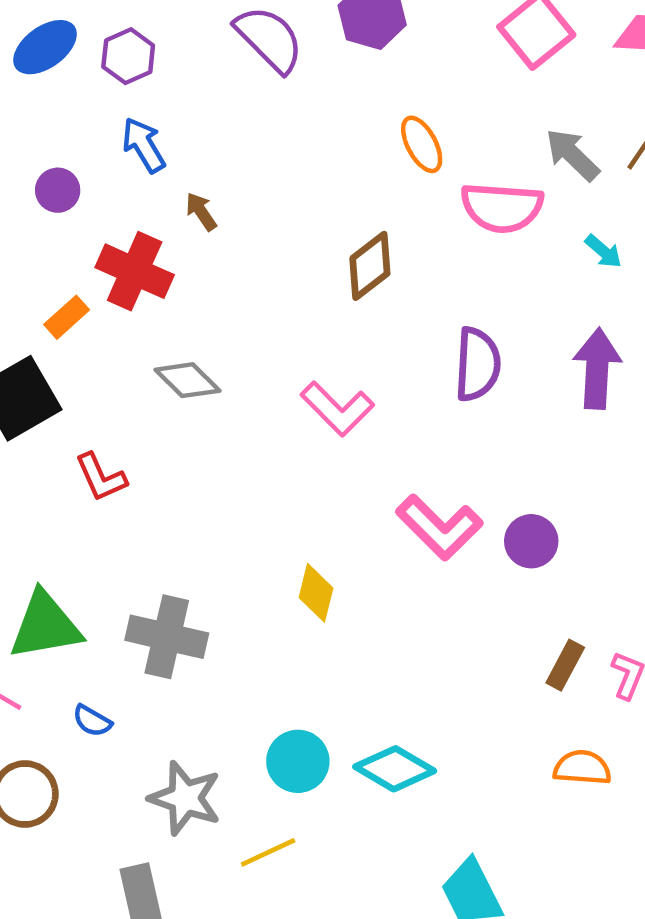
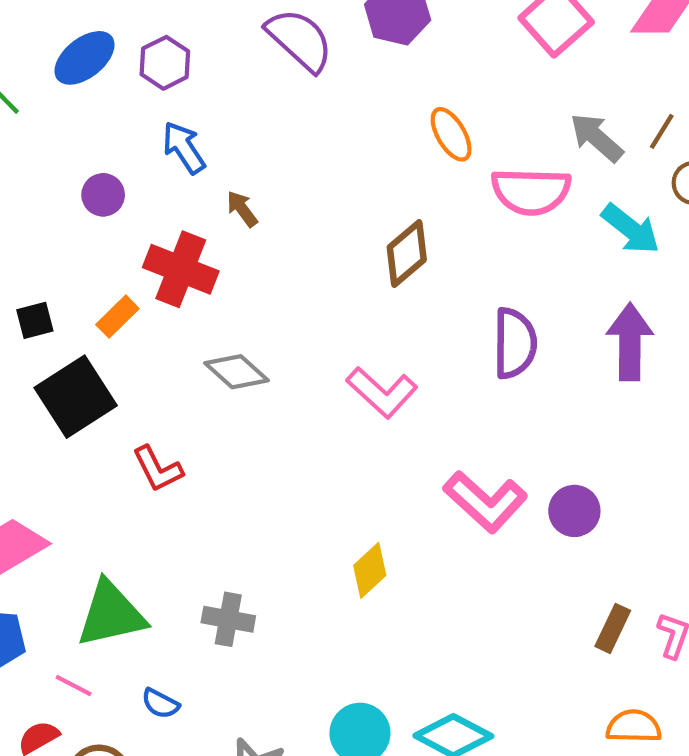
cyan arrow: (603, 251) -> (631, 229), size x1.6
yellow diamond: (316, 593) -> (370, 570), turned 36
gray cross: (167, 637) -> (228, 619), size x0.7

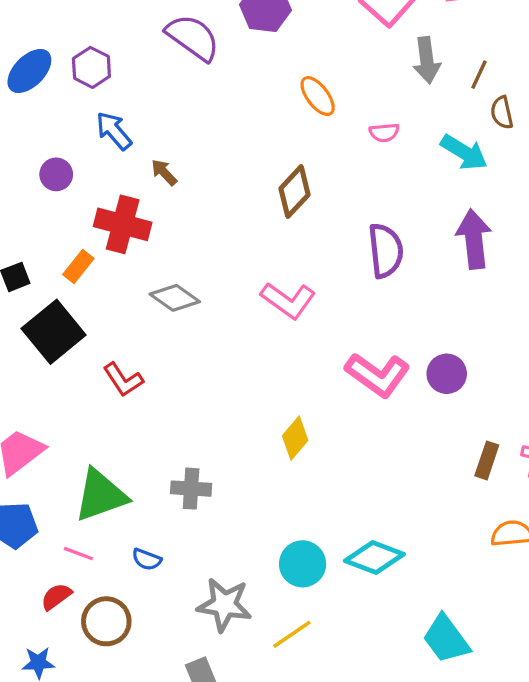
gray arrow: (597, 137) -> (427, 60), moved, turned -132
pink semicircle: (531, 191) -> (384, 133), size x0.5

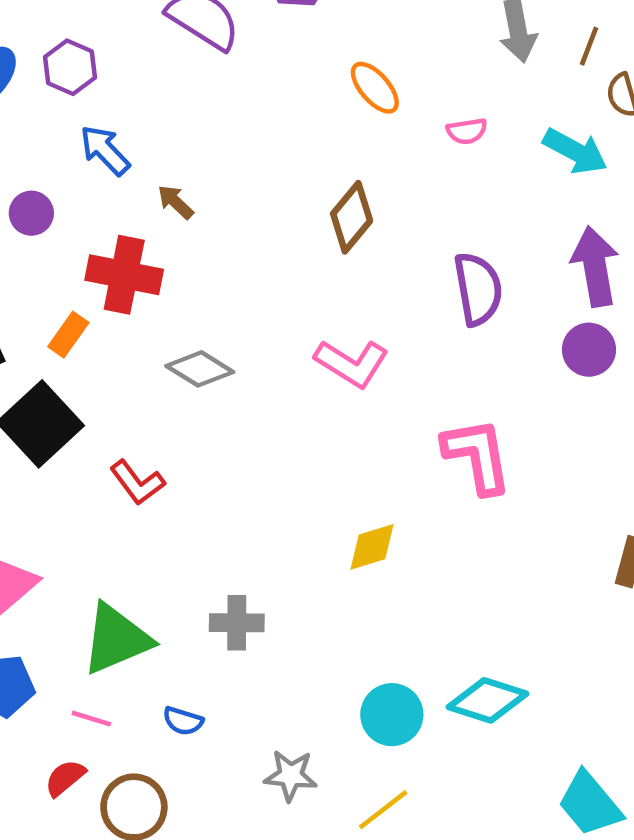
purple circle: (447, 374) -> (589, 350), moved
pink L-shape: (378, 375) -> (477, 456), turned -132
yellow diamond: (295, 438) -> (372, 547), turned 36
gray star: (224, 605) -> (291, 775), size x0.7

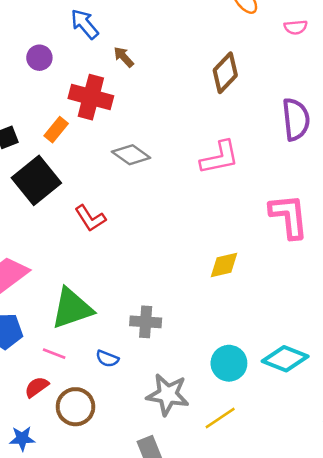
pink L-shape: (352, 363) -> (220, 158), turned -48
gray cross: (237, 623) -> (146, 322), moved
gray star: (291, 775) -> (168, 395), size x1.4

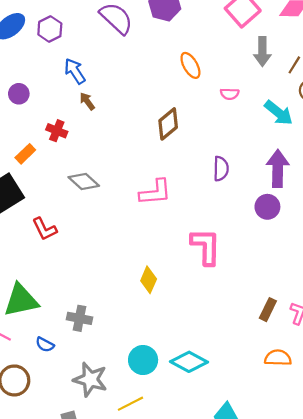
blue arrow: (85, 24) -> (75, 71), moved
red cross: (91, 97) -> (57, 131), size x0.6
purple semicircle: (296, 119) -> (221, 169), size x0.7
yellow diamond: (224, 265) -> (149, 280), turned -60

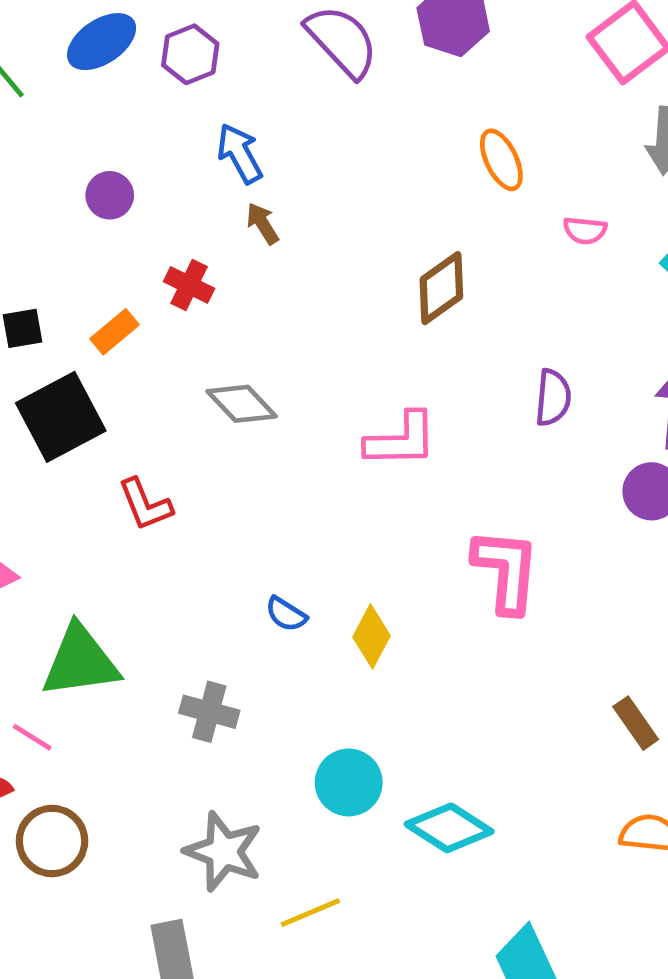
brown rectangle: (268, 310) -> (636, 723), turned -65
blue semicircle: (45, 345) -> (286, 614), moved
cyan circle: (143, 360) -> (349, 782), moved

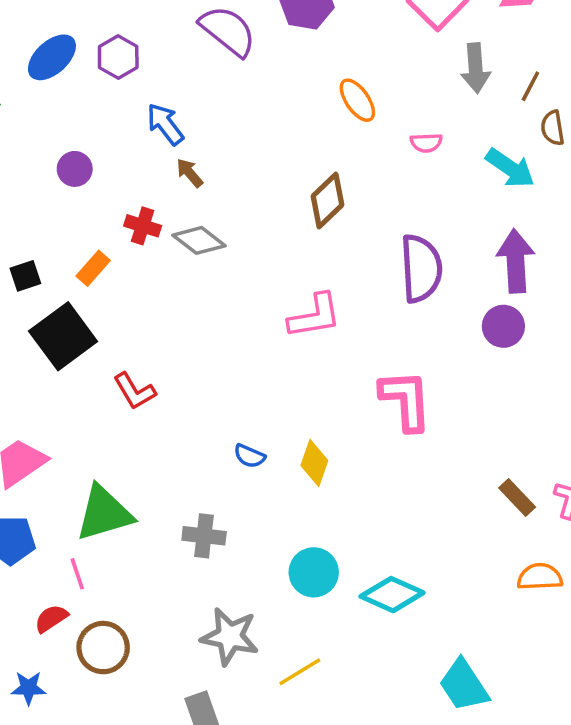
purple semicircle: (553, 398) -> (421, 268), size x1.6
gray diamond: (242, 404) -> (199, 240), moved
pink line: (32, 737) -> (77, 574), turned 48

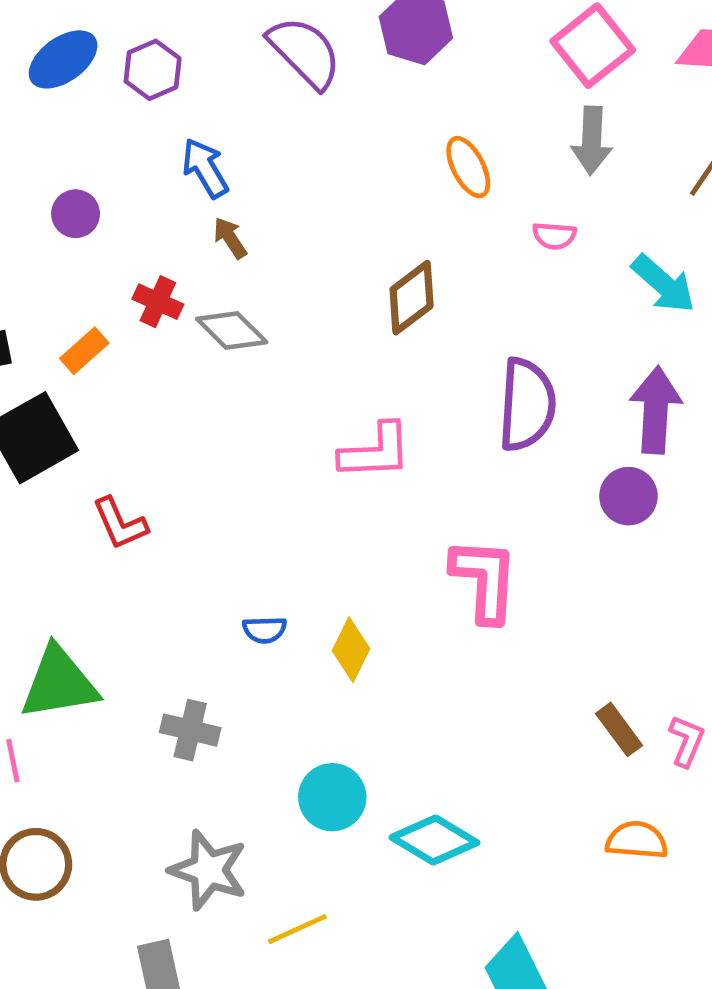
gray arrow: (476, 68) -> (592, 141), moved
blue semicircle: (249, 456) -> (265, 630), turned -32

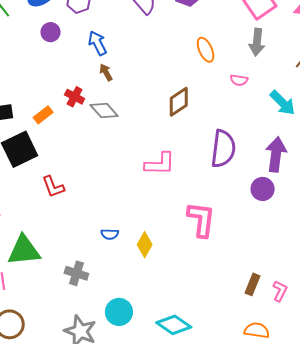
purple circle: (76, 214) -> (51, 32), moved
brown rectangle: (619, 729) -> (252, 284), turned 55
cyan circle: (332, 797) -> (119, 312), moved

